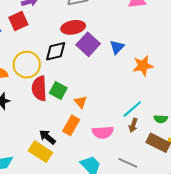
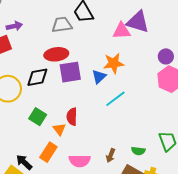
purple square: (88, 44) -> (70, 72), turned 35
orange star: (143, 66) -> (114, 63), moved
red semicircle: (39, 88) -> (72, 117), moved, size x0.7
cyan line: (132, 109) -> (115, 99), moved

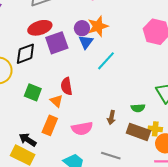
purple circle: (166, 56) -> (82, 28), moved

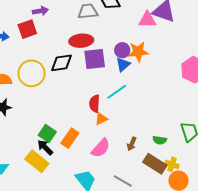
cyan line: (106, 61) -> (117, 92), moved
green square: (33, 92) -> (47, 134), moved
orange triangle: (56, 101) -> (101, 119), moved, turned 40
pink semicircle: (82, 128) -> (101, 148), turned -50

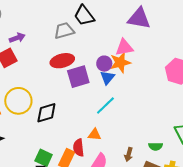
pink triangle: (147, 20) -> (124, 47), moved
black diamond: (62, 63) -> (46, 113), moved
red semicircle: (95, 104) -> (79, 148), moved
orange triangle: (101, 119) -> (95, 135), turned 40

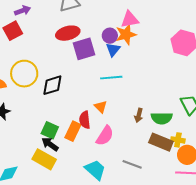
cyan line: (105, 106) -> (111, 78), turned 40
orange triangle: (95, 135) -> (101, 107), turned 40
green semicircle: (156, 146) -> (162, 118), size x1.5
brown arrow: (129, 154) -> (139, 115), moved

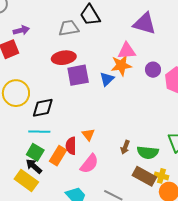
purple circle: (110, 36) -> (153, 70), moved
cyan line: (111, 78) -> (39, 132), moved

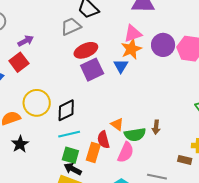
red ellipse: (64, 58) -> (86, 50), moved
purple circle: (153, 70) -> (163, 45), size x1.5
green semicircle: (148, 152) -> (135, 135), moved
brown rectangle: (144, 176) -> (185, 160), moved, size x0.6

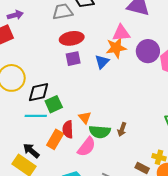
purple square: (92, 70) -> (73, 59), size x0.7
green square: (70, 155) -> (54, 104), moved, turned 36

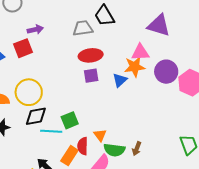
black diamond: (39, 92) -> (36, 116), moved

